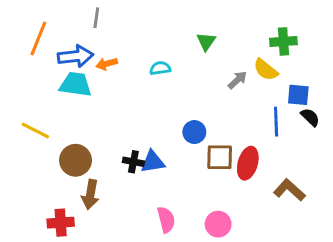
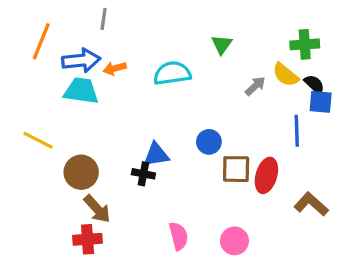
cyan semicircle: (160, 68) -> (172, 73), size x1.6
black semicircle: (310, 117) -> (314, 84), moved
blue triangle: (153, 162) -> (156, 155), moved
brown arrow: (90, 194) -> (97, 209), turned -52
red cross: (61, 223) -> (88, 239), moved

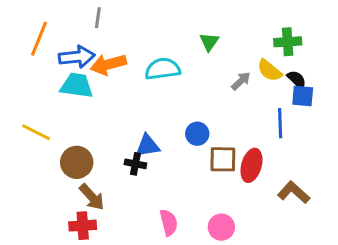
orange arrow: (115, 68) -> (108, 64), size x1.6

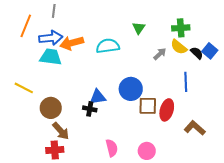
gray line: (98, 18) -> (54, 11), moved
green cross: (288, 42) -> (181, 28), moved
blue square: (303, 96) -> (210, 51), moved, turned 35
blue circle: (197, 134) -> (131, 89), size x1.5

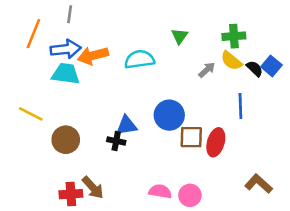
brown L-shape: (195, 128) -> (259, 184), moved
brown arrow: (61, 131) -> (93, 188), moved
pink semicircle: (112, 148) -> (160, 191), moved, turned -66

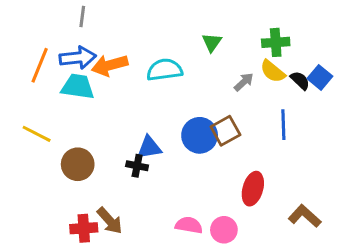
orange line: (33, 34) -> (40, 65), moved
brown square: (191, 137) -> (225, 131), moved, turned -30
red ellipse: (216, 142) -> (253, 189), moved

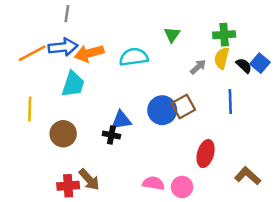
orange line: (40, 65) -> (32, 53), turned 40
yellow semicircle: (273, 71) -> (222, 58), turned 65
cyan trapezoid: (78, 87) -> (73, 84), moved, turned 100
yellow line: (37, 134) -> (30, 109), turned 65

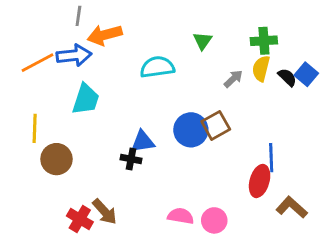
orange arrow: (89, 53) -> (105, 35), moved
blue line: (230, 102) -> (271, 158), moved
brown circle: (63, 134) -> (56, 159), moved
red ellipse: (206, 154) -> (260, 181), moved
red cross: (68, 186) -> (80, 219), turned 35

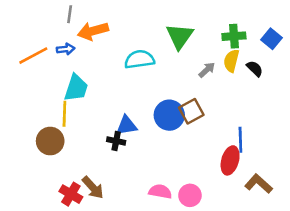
green triangle: (203, 41) -> (180, 36), size x1.6
blue arrow: (74, 55) -> (66, 49), size x0.6
blue square: (306, 74) -> (272, 39), moved
yellow line: (35, 128) -> (64, 114), moved

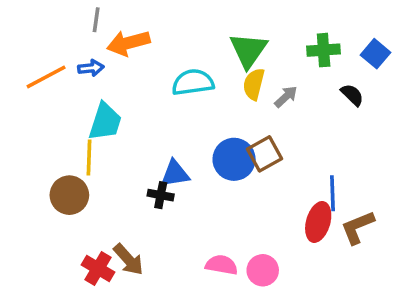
yellow semicircle: (231, 61) -> (254, 84), moved
brown L-shape: (259, 184) -> (358, 227), moved, turned -64

